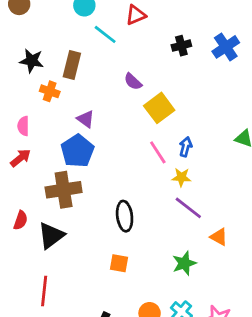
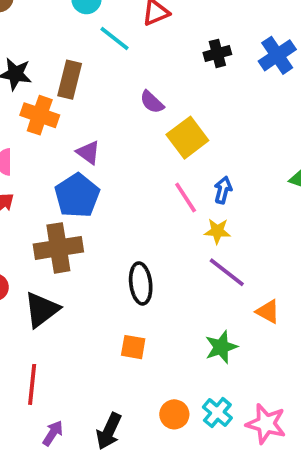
orange cross: (50, 91) -> (40, 115), size x1.4

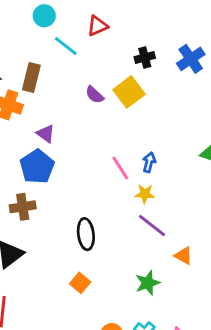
yellow square: (187, 138) -> (129, 92), moved
brown cross: (58, 248) -> (23, 207), size x0.7
orange square: (133, 347) -> (80, 283), turned 30

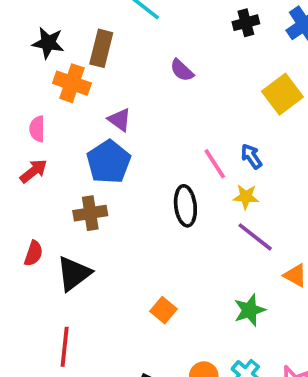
yellow square: (129, 92) -> (282, 94), moved
blue arrow: (149, 162) -> (251, 156), turned -48
black ellipse: (86, 234) -> (185, 206), moved

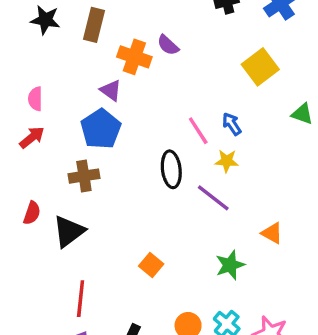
orange cross: (72, 83) -> (134, 57), moved
purple line: (255, 237) -> (213, 198), moved
red line: (65, 347) -> (81, 299), moved

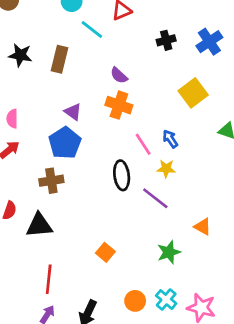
orange cross: (134, 57) -> (119, 105), moved
black triangle: (69, 231) -> (39, 225), turned 32

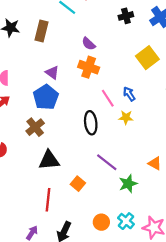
brown cross: (51, 181) -> (35, 127), turned -30
purple line: (155, 198) -> (107, 162), moved
black triangle: (39, 225) -> (49, 160), moved
red line: (49, 279) -> (48, 200), moved

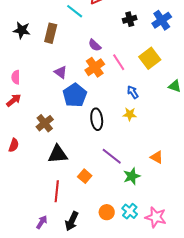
orange cross: (89, 67) -> (95, 67), turned 36
blue pentagon: (46, 97) -> (75, 95), moved
pink line: (108, 98) -> (119, 62), moved

